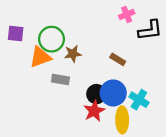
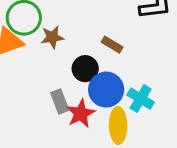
gray rectangle: (60, 80) -> (60, 102), moved, turned 60
black circle: (96, 94) -> (85, 69), moved

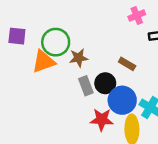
gray rectangle: (60, 102) -> (86, 86), moved
red star: (81, 113) -> (102, 120), turned 30

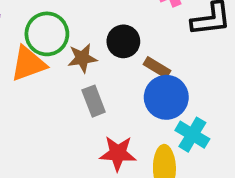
black circle: (105, 83) -> (123, 41), moved
blue circle: (122, 100) -> (166, 97), moved

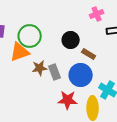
brown star: (82, 58) -> (40, 68), moved
blue circle: (166, 97) -> (81, 75), moved

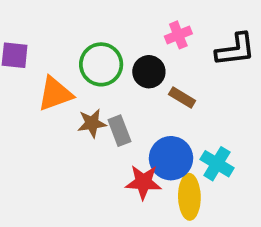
pink cross: (97, 14) -> (178, 35), moved
green circle: (30, 36) -> (101, 64), moved
blue circle: (81, 75) -> (171, 158), moved

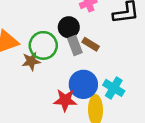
green circle: (101, 64) -> (43, 45), moved
gray rectangle: (119, 131) -> (75, 45), moved

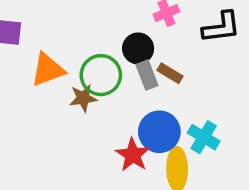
red star: (65, 100) -> (133, 155), turned 30

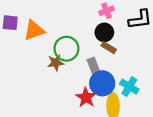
black circle: (138, 48) -> (104, 32), moved
orange triangle: (48, 70) -> (34, 30), moved
gray rectangle: (147, 75) -> (94, 66), moved

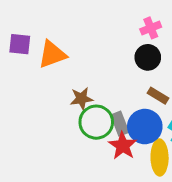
brown rectangle: (109, 48) -> (158, 96), moved
green circle: (66, 49) -> (96, 122), moved
gray rectangle: (94, 66) -> (120, 124), moved

